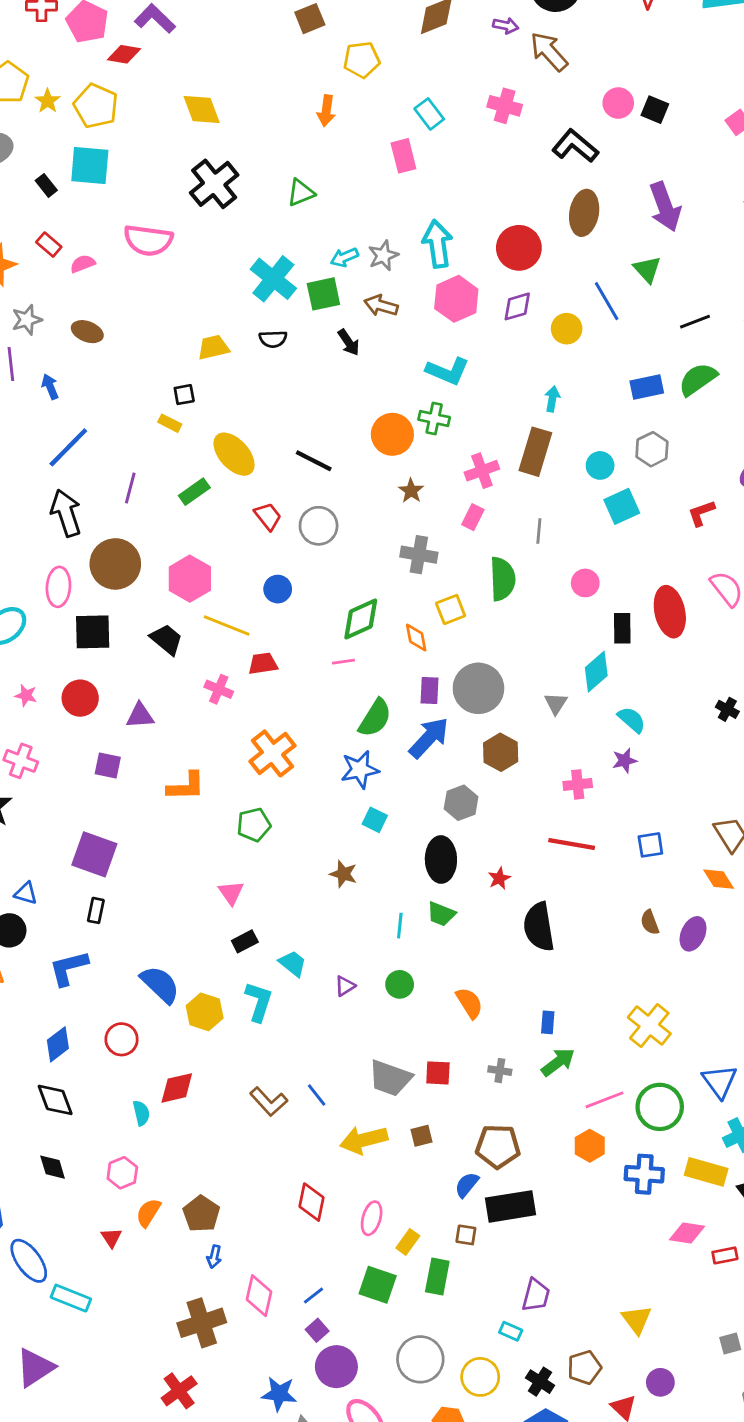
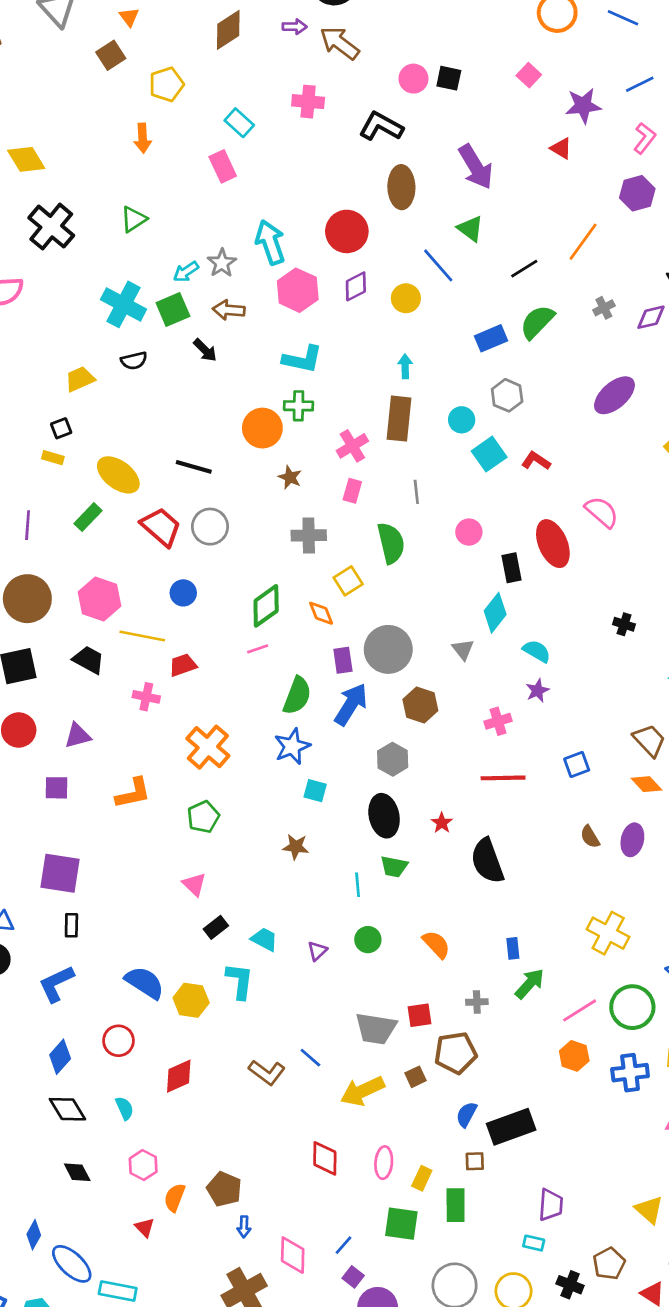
red L-shape: (701, 513) -> (536, 461), moved, turned 64
red trapezoid: (268, 516) -> (161, 527), size x1.5
cyan semicircle: (141, 1113) -> (125, 1108), moved
brown pentagon: (498, 1146) -> (456, 1053), moved

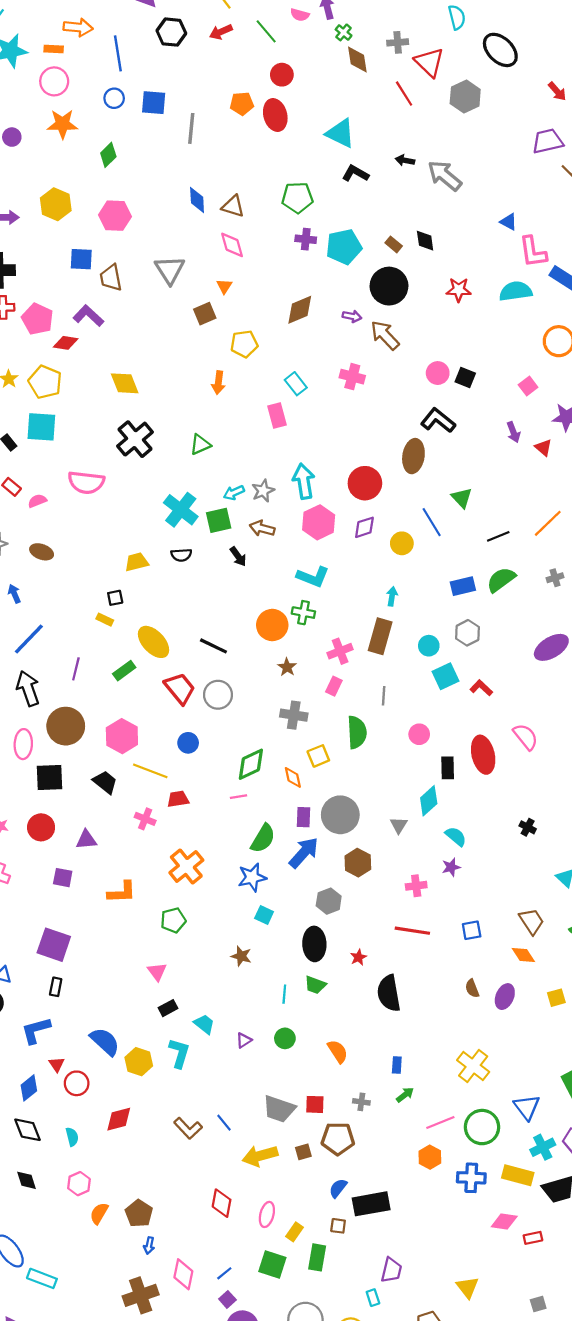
black L-shape: (381, 126) -> (438, 420), moved
purple arrow: (476, 167) -> (513, 432), moved, size x0.6
green arrow: (530, 984) -> (405, 1095), size x0.7
red triangle: (145, 1227) -> (57, 1064), moved
cyan rectangle: (534, 1243) -> (373, 1298), turned 49

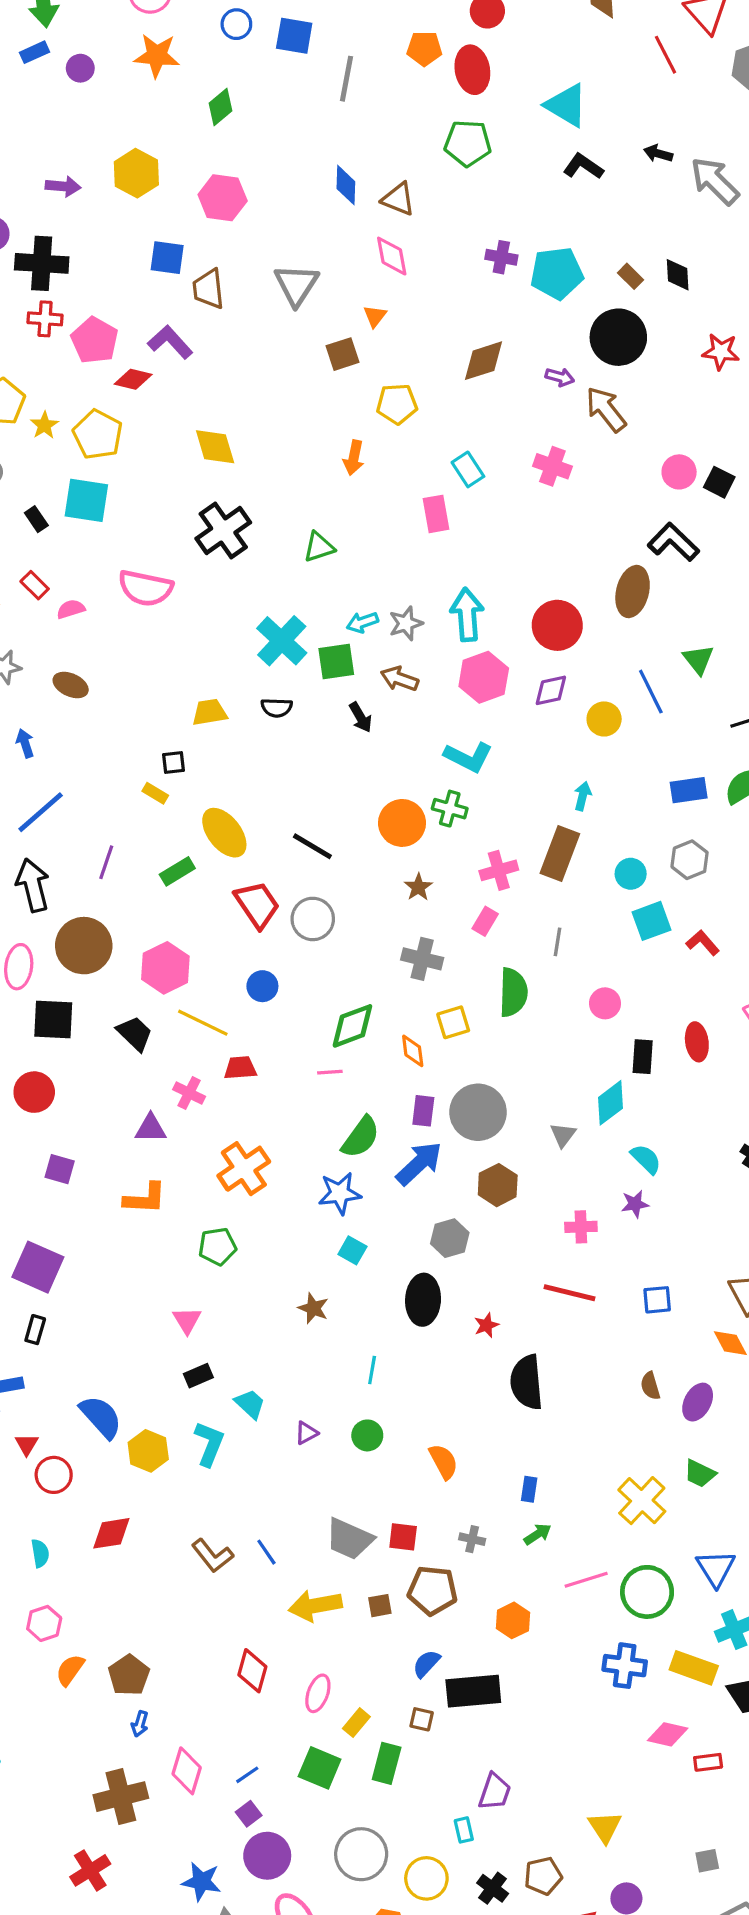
green pentagon: (297, 198) -> (468, 143), moved
red ellipse: (483, 755) -> (697, 1042), size x0.7
purple triangle: (86, 840) -> (151, 1128), moved
green trapezoid: (315, 985) -> (700, 1473), moved
orange hexagon: (430, 1157) -> (513, 1620), moved

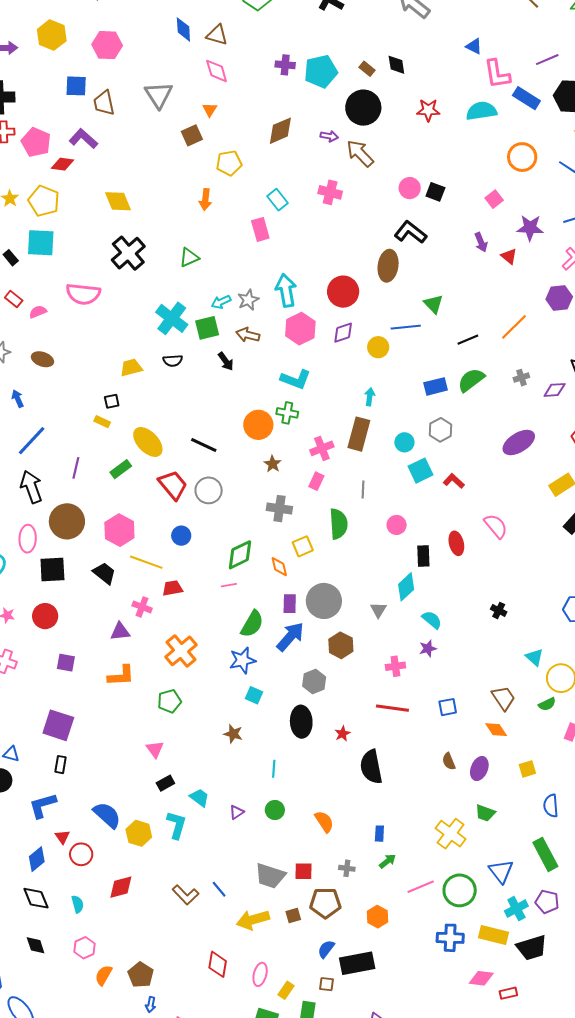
blue line: (651, 692) -> (406, 327), turned -64

